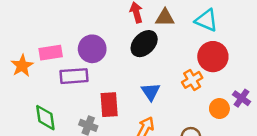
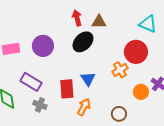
cyan triangle: (206, 20) -> (148, 24), moved
purple rectangle: (74, 76) -> (31, 82), moved, turned 35
red rectangle: (109, 105) -> (67, 89), moved

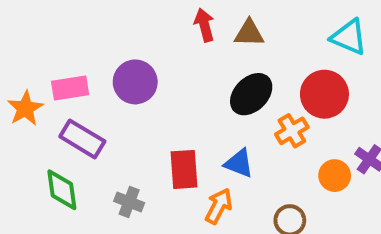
black ellipse: (83, 42) -> (251, 94), moved
blue triangle: (88, 79) -> (239, 163), moved, turned -35
purple rectangle: (31, 82) -> (82, 139), moved

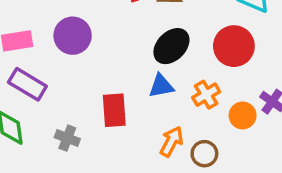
orange cross: (292, 131) -> (206, 95), moved
blue triangle: (239, 163) -> (161, 86), moved, turned -32
orange arrow: (219, 206) -> (171, 141), moved

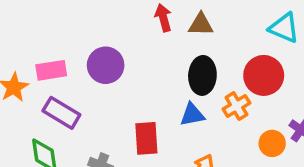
black ellipse: (171, 46) -> (202, 75), turned -42
orange cross: (206, 95) -> (236, 106), moved

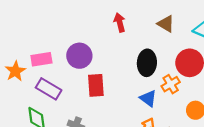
brown triangle: (201, 24) -> (166, 24), moved, turned 30
blue triangle: (192, 115) -> (148, 98), moved, turned 48
red rectangle: (146, 138) -> (96, 85), moved

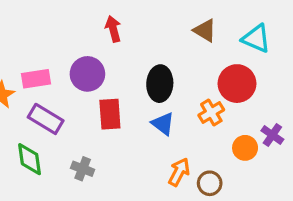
red arrow: (120, 23) -> (113, 29), moved
black ellipse: (147, 63) -> (160, 84), moved
blue triangle: (148, 98) -> (163, 124), moved

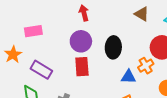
purple circle: (87, 74) -> (81, 41), moved
pink rectangle: (36, 79) -> (33, 31), moved
blue triangle: (163, 124) -> (128, 77), moved, turned -35

